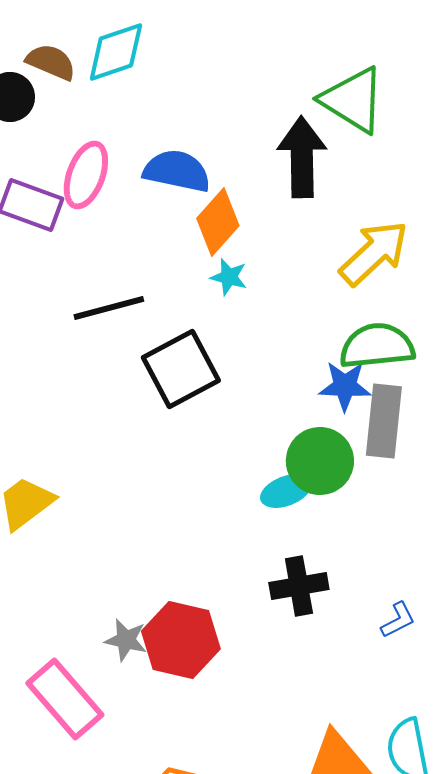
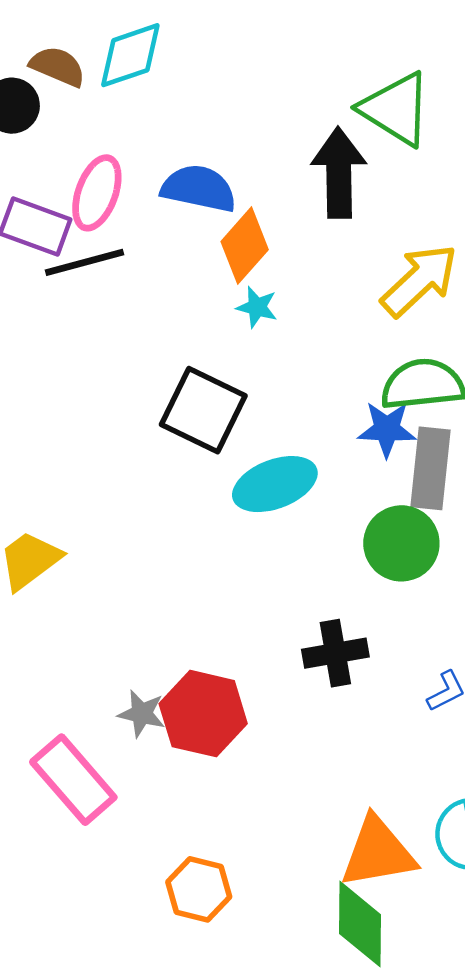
black line: (109, 308) -> (85, 262), moved
black square: (181, 369) -> (203, 410), turned -36
green circle: (320, 461) -> (401, 543), moved
cyan ellipse: (286, 491) -> (275, 484), moved, size x1.5

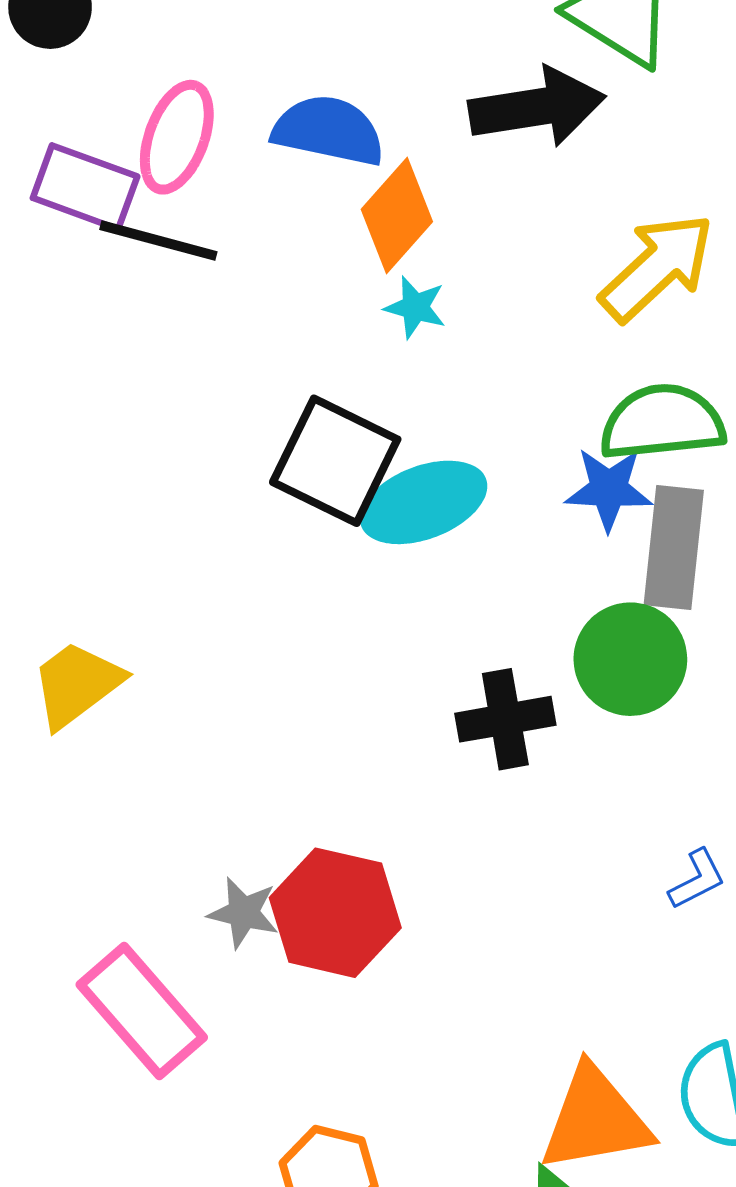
black arrow: (339, 173) -> (537, 107), turned 82
black line: (85, 262) -> (158, 241), turned 30
cyan ellipse: (275, 484) -> (424, 502), moved
black cross: (335, 653) -> (505, 719), moved

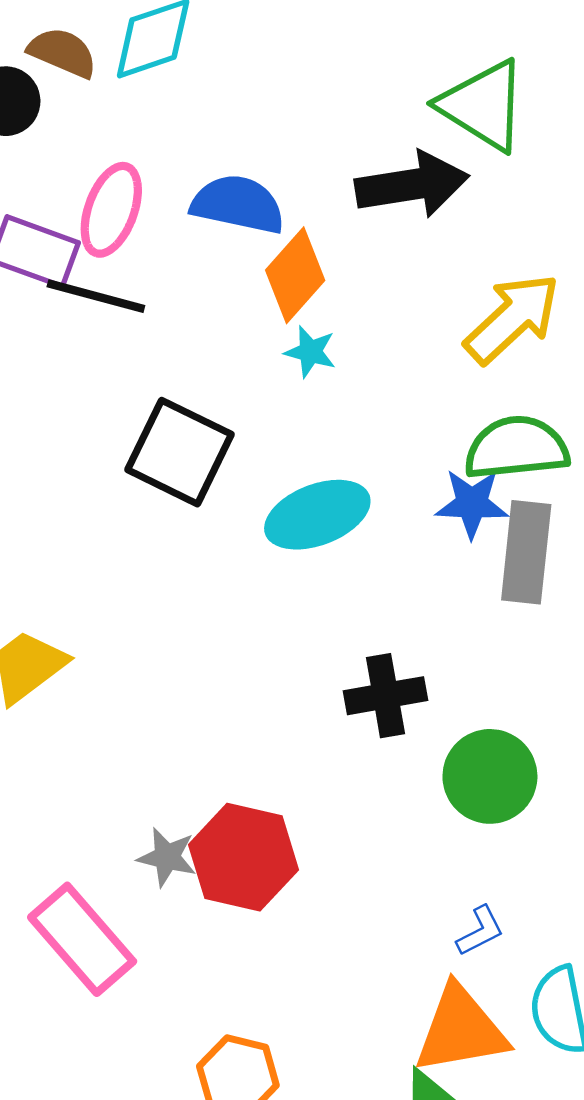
black square: (335, 461) -> (179, 452), moved
green circle: (630, 659) -> (490, 776), moved
blue L-shape: (697, 879) -> (480, 931), moved

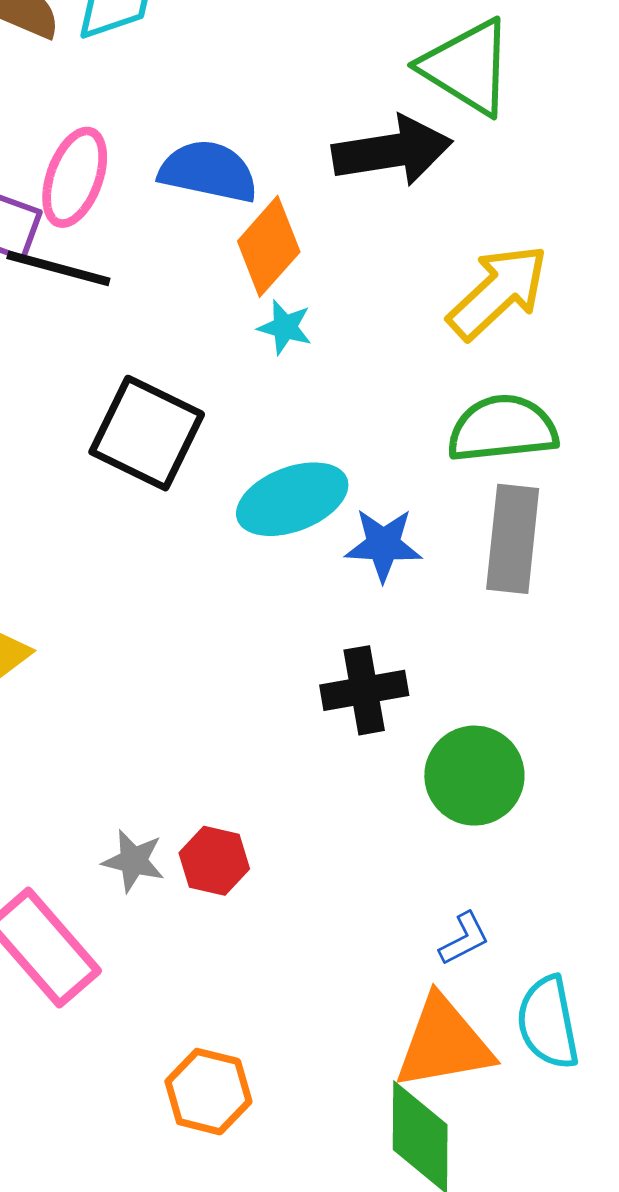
blue star: (472, 504) -> (383, 545), moved
red hexagon: (244, 857) -> (214, 861), size x0.6

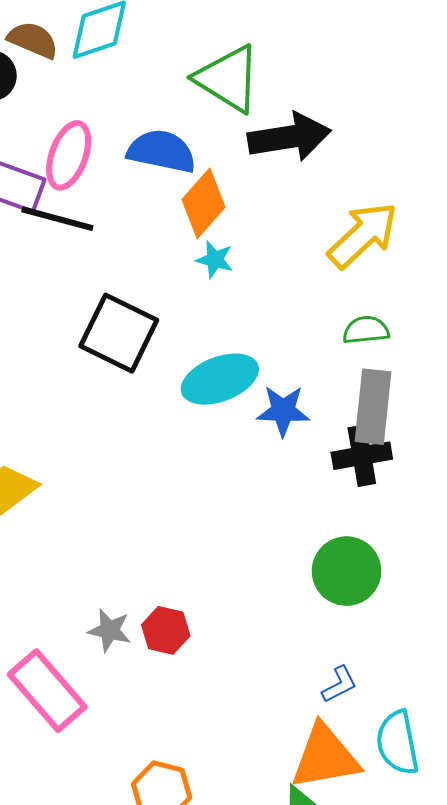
green triangle: (467, 67) -> (228, 79), moved
green semicircle: (502, 429) -> (366, 330), size x0.6
black cross: (364, 690) -> (362, 456), moved

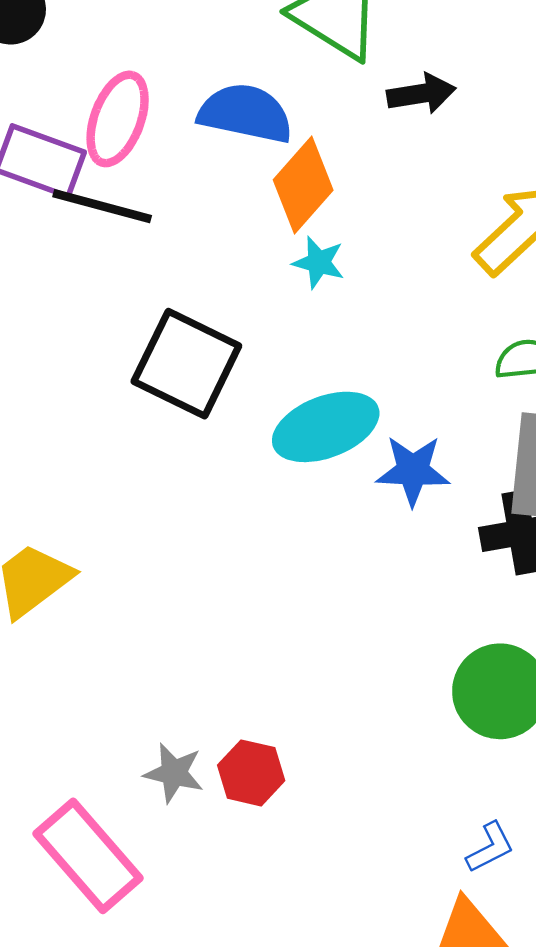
black arrow: (289, 137) -> (421, 94), size x0.6

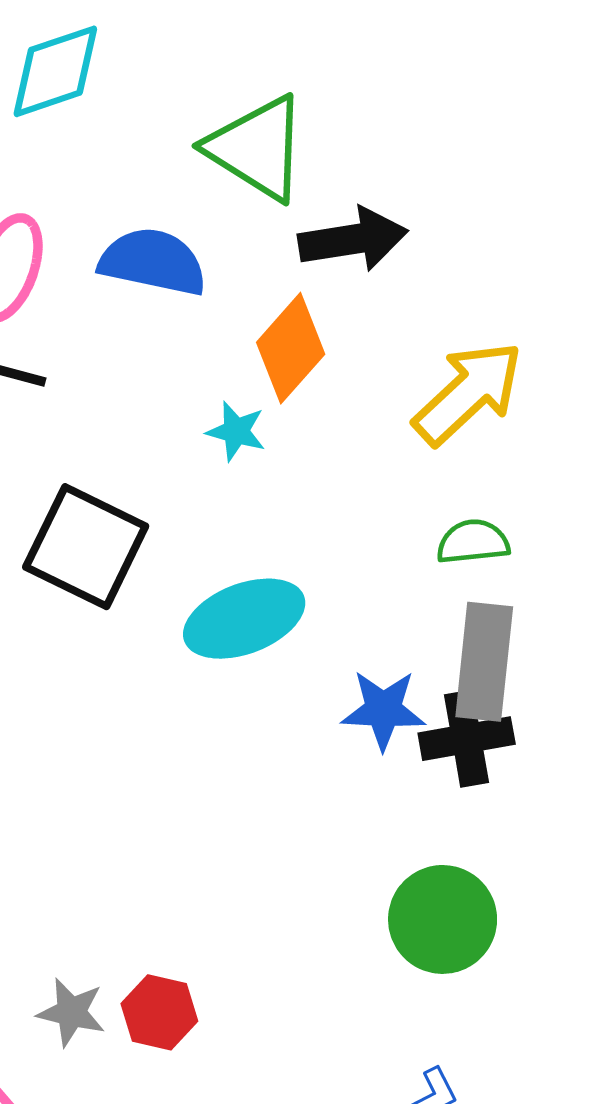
black arrow: (421, 94) -> (353, 239), size x1.4
orange diamond: (303, 185) -> (291, 348), moved
blue star: (413, 471) -> (383, 710), moved

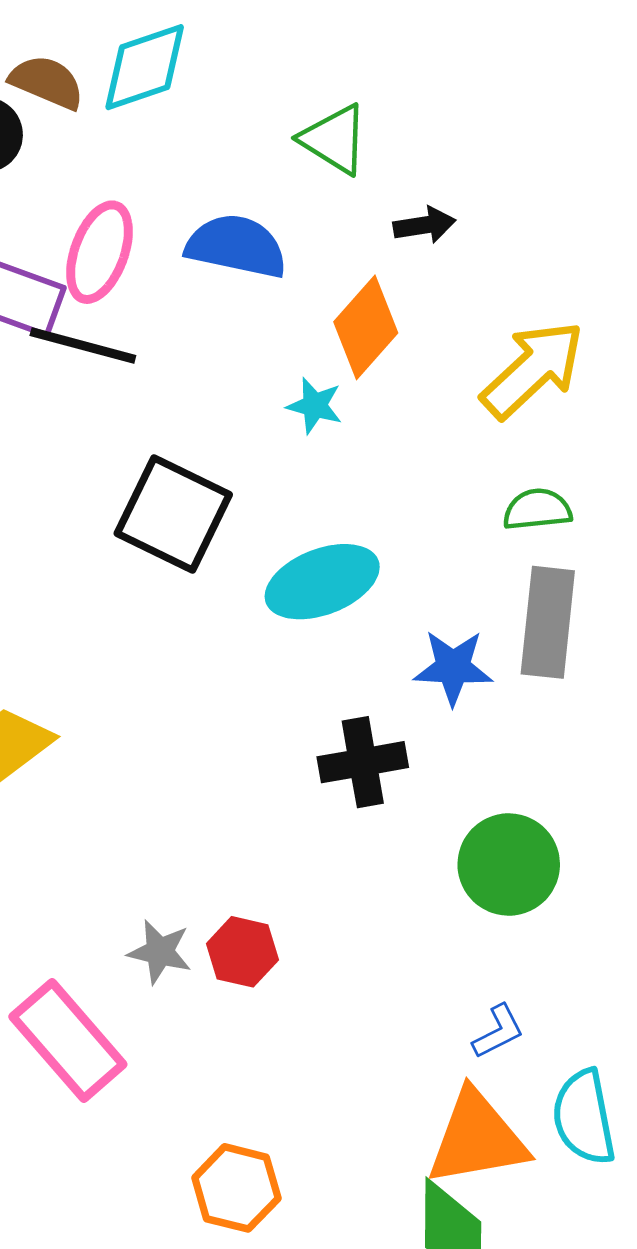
green triangle: (257, 148) -> (334, 139), size x0.7
black arrow: (353, 239) -> (424, 225), size x0.6
black cross: (467, 739) -> (363, 762), moved

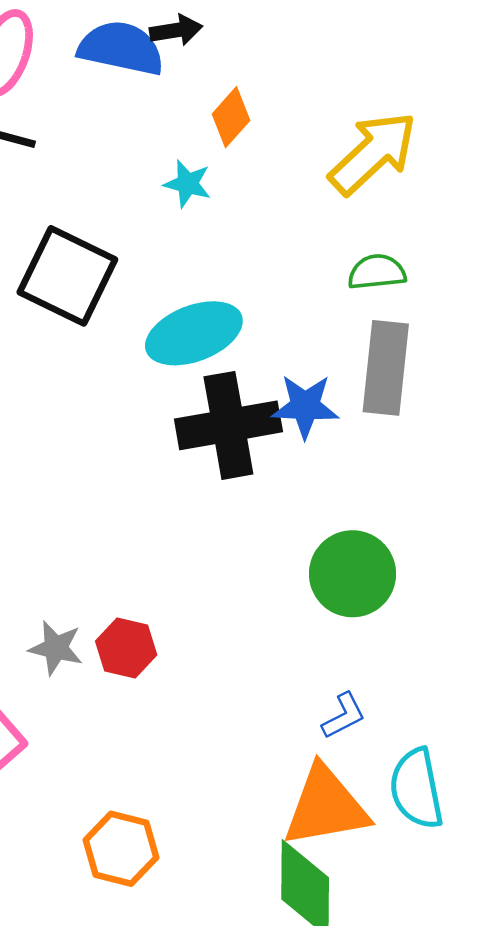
black arrow: (424, 225) -> (176, 30), moved
orange diamond: (366, 327) -> (231, 117), size x0.7
black cross: (363, 762) -> (228, 425), moved, size x1.4

